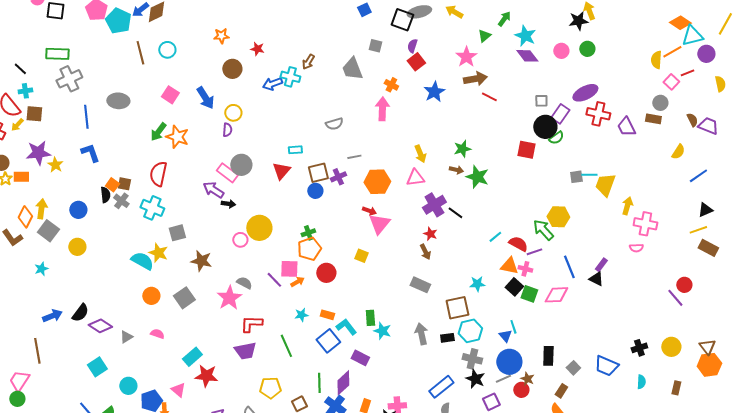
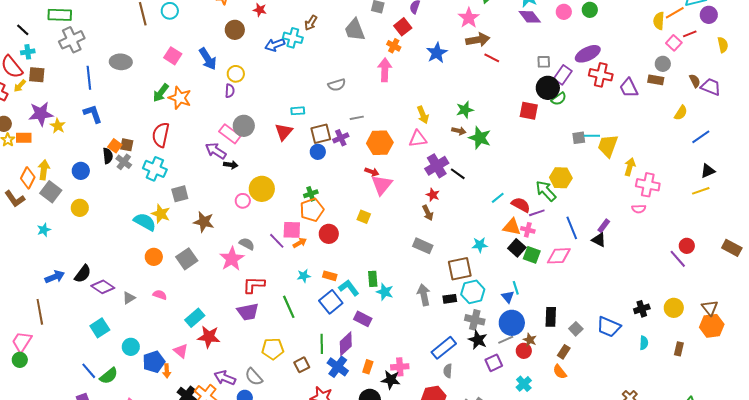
red square: (416, 62) -> (403, 27), moved
brown rectangle: (708, 248) -> (732, 248), moved

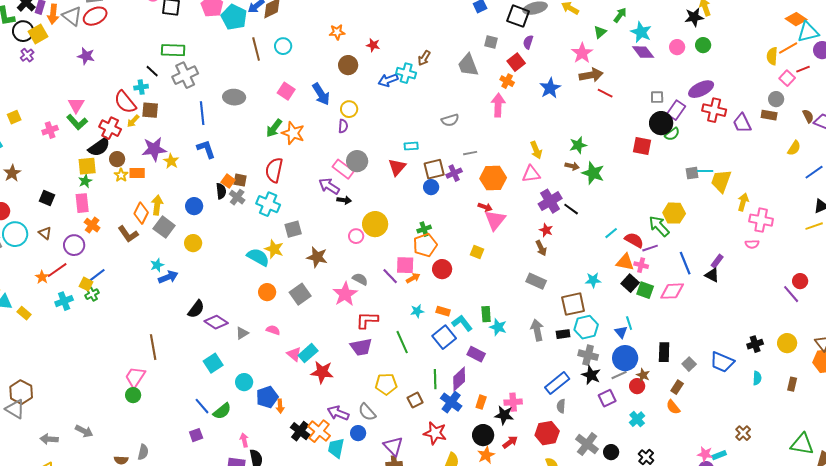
black line: (23, 30) -> (152, 71), moved
blue arrow: (55, 277) -> (168, 277), moved
pink triangle: (181, 351) -> (294, 354), moved

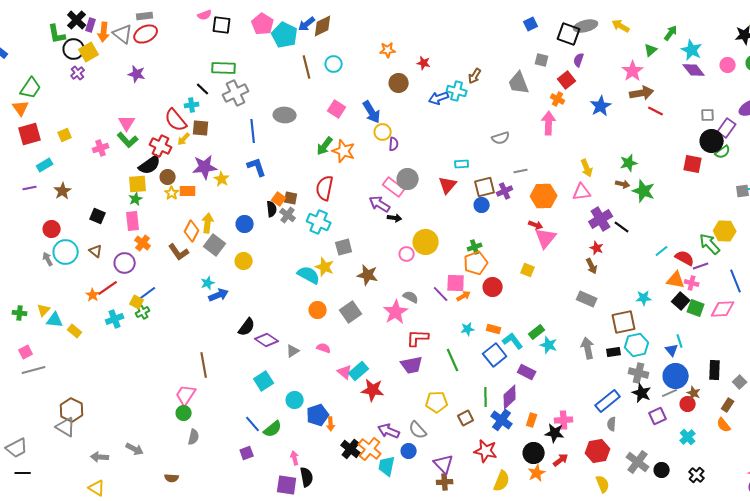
yellow circle: (349, 109) -> (383, 132), moved
green rectangle: (486, 314) -> (537, 332), turned 56
gray semicircle: (143, 452) -> (194, 437), moved

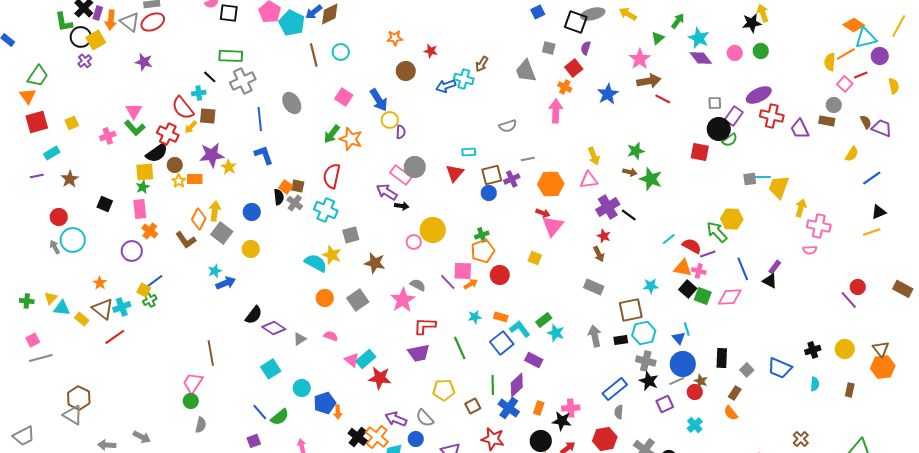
gray ellipse: (285, 115) -> (292, 103), turned 55
brown triangle: (96, 251) -> (103, 309), moved, size x1.6
red line: (108, 288) -> (115, 337), moved

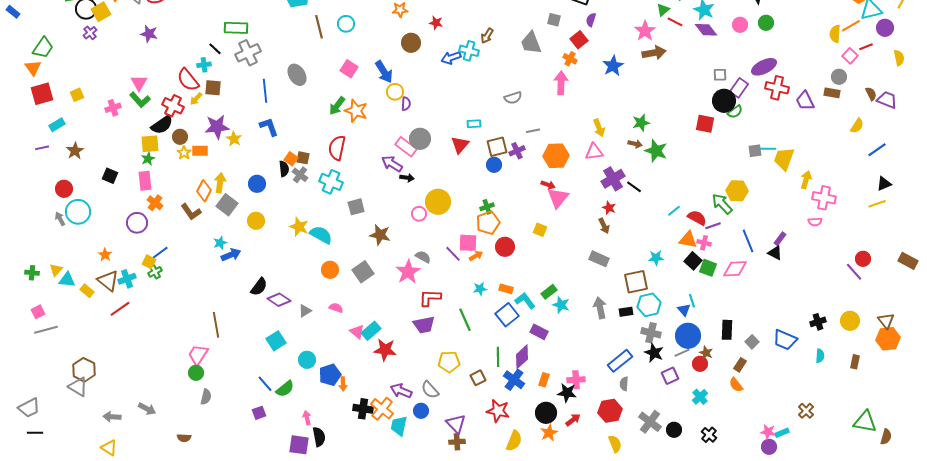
red line: (663, 99) -> (675, 22), moved
yellow star: (332, 255) -> (299, 227), moved
black cross: (358, 437) -> (363, 409), turned -30

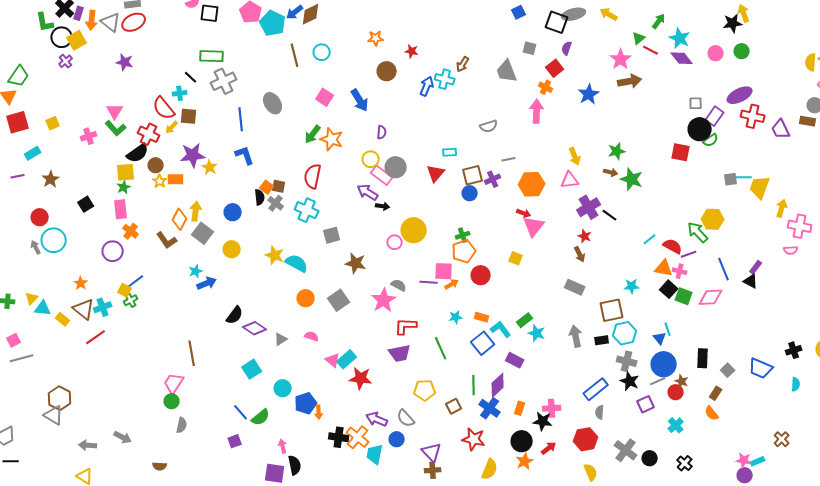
blue arrow: (451, 58) -> (427, 86), turned 132
yellow circle: (395, 92) -> (371, 159), moved
black square: (110, 176) -> (86, 204), turned 35
purple line: (453, 254) -> (429, 282), turned -42

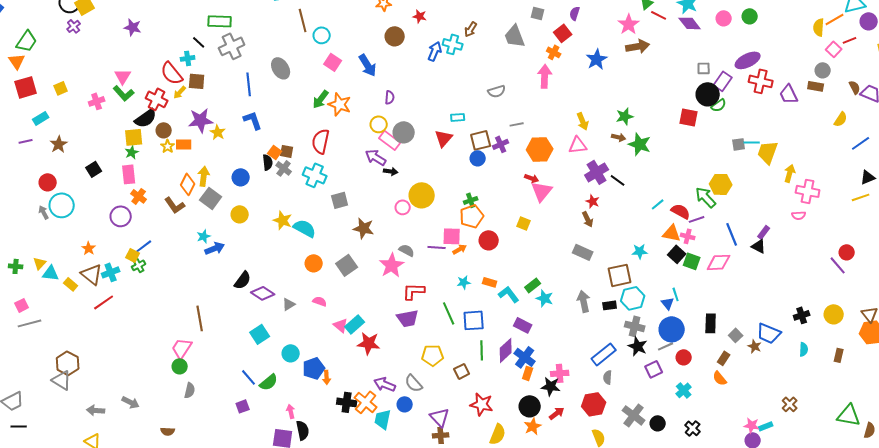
cyan circle: (322, 52) -> (322, 35), moved
blue square: (483, 343) -> (474, 320), moved, turned 35
brown star: (682, 381) -> (755, 346), moved
blue cross: (490, 408) -> (525, 357), moved

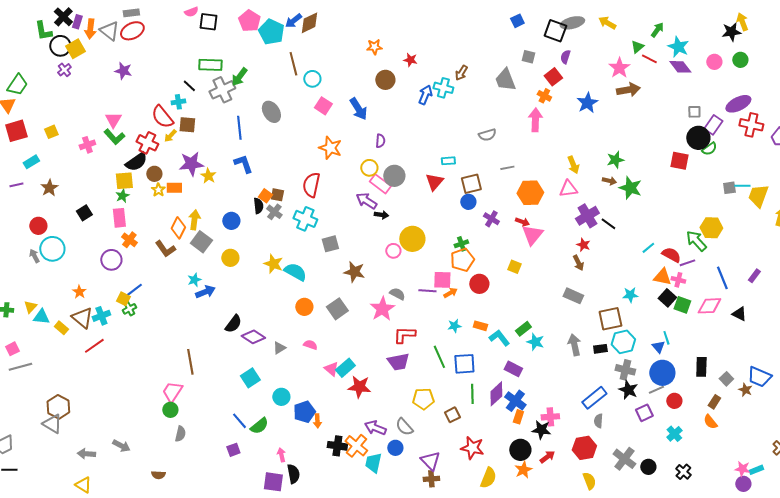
green arrow: (321, 99) -> (239, 77), moved
purple cross: (501, 144) -> (491, 219), moved, turned -35
black triangle: (759, 246) -> (739, 314), moved

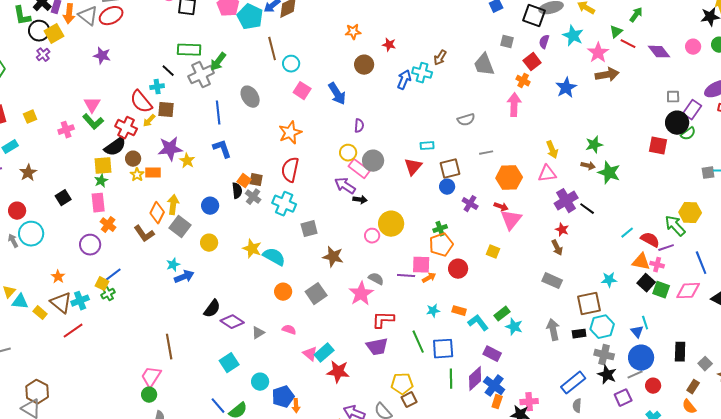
cyan star: (678, 47) -> (573, 36), moved
orange star: (330, 148) -> (290, 133), moved, turned 30
brown square: (452, 415) -> (409, 400), moved

